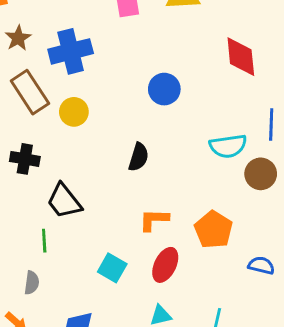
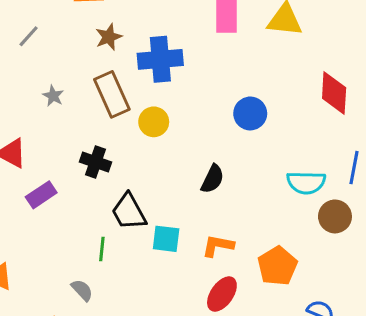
cyan square: (112, 268) -> (166, 239), moved, turned -32
gray semicircle: (32, 283) -> (82, 290), turned -60

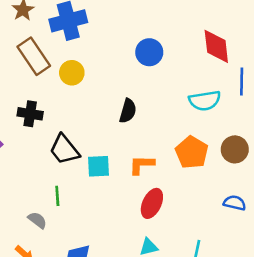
red diamond: (334, 93) -> (216, 46), moved
brown circle: (335, 216) -> (235, 149), moved
green line: (102, 249) -> (57, 196), moved
orange pentagon: (277, 266) -> (192, 152), moved

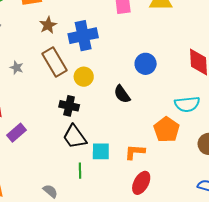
black semicircle: (128, 111) -> (122, 94), moved, turned 126
black cross: (30, 114) -> (69, 106), moved
orange pentagon: (192, 152) -> (166, 130), moved
green line: (57, 196) -> (80, 171), moved

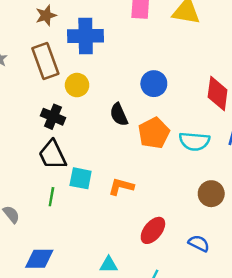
orange pentagon: (166, 130) -> (154, 133), moved
red ellipse: (141, 183) -> (153, 230), moved

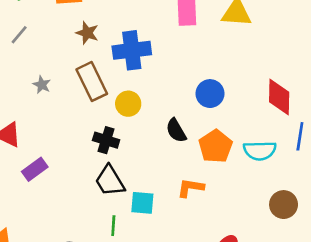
brown star: (46, 15) -> (87, 33), turned -30
orange L-shape: (121, 187) -> (190, 188), moved

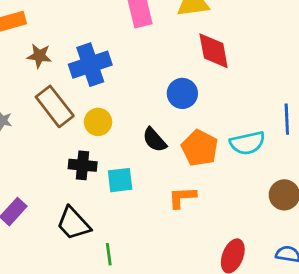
red diamond: (279, 97) -> (214, 51), moved
black trapezoid: (110, 181) -> (73, 223), moved
cyan square: (142, 203) -> (120, 180), moved

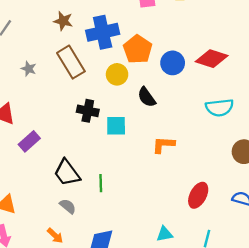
red diamond: (214, 51) -> (212, 59), moved, turned -68
yellow circle: (98, 122) -> (117, 74), moved
orange pentagon: (200, 148) -> (138, 49), moved
black trapezoid: (73, 223) -> (67, 173), moved

